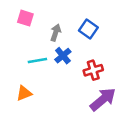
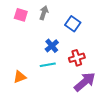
gray arrow: (56, 33) -> (44, 13), moved
cyan line: (37, 60) -> (48, 65), moved

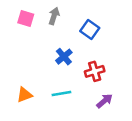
cyan line: (48, 65) -> (61, 93), moved
purple arrow: (85, 82) -> (104, 101), size x0.6

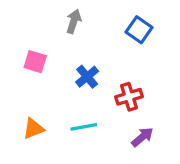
pink square: (26, 18) -> (35, 62), moved
blue square: (90, 30) -> (139, 30), moved

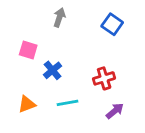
blue cross: (87, 77) -> (53, 70), moved

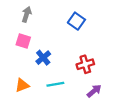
gray arrow: (59, 17) -> (27, 14), moved
blue square: (112, 24) -> (76, 21), moved

